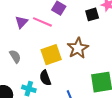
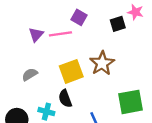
pink line: (42, 22) -> (60, 34), turned -30
gray semicircle: (15, 56) -> (30, 74), turned -88

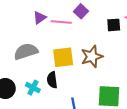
gray semicircle: (30, 74) -> (26, 51), size x1.6

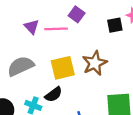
purple triangle: (40, 18) -> (32, 27), turned -32
black semicircle: (52, 80) -> (54, 94), turned -112

